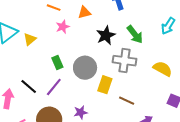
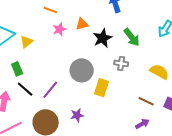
orange triangle: (84, 12) -> (82, 24), moved
gray cross: (124, 61) -> (121, 63), size x0.6
green rectangle: (57, 62) -> (17, 69), moved
brown line: (127, 101) -> (146, 101), moved

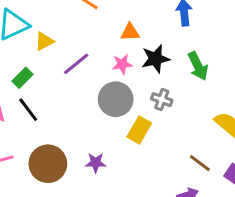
pink star: (59, 29) -> (122, 64), moved
gray cross: (121, 63) -> (162, 100), moved
green rectangle: (17, 69) -> (23, 78), turned 56
purple line: (50, 90) -> (76, 64), moved

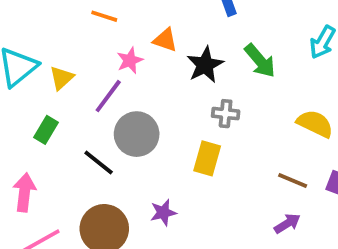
orange triangle: (130, 32) -> (165, 40), turned 36
pink star: (122, 64) -> (130, 60), moved
gray circle: (116, 99) -> (137, 134), moved
black line: (28, 110) -> (99, 163), moved

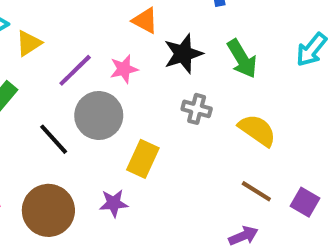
pink star: (130, 60) -> (124, 69), moved
yellow semicircle: (315, 124) -> (257, 130), moved
yellow rectangle: (207, 158) -> (143, 159), moved

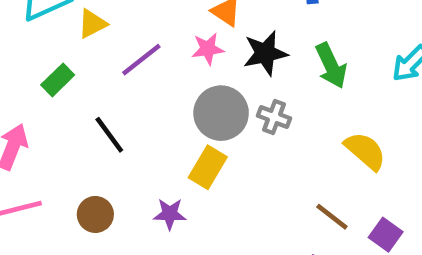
pink star: (124, 69) -> (208, 49), moved
gray circle: (99, 115) -> (221, 113), moved
yellow semicircle: (257, 130) -> (365, 151), moved
brown circle: (48, 210) -> (95, 214), size x0.6

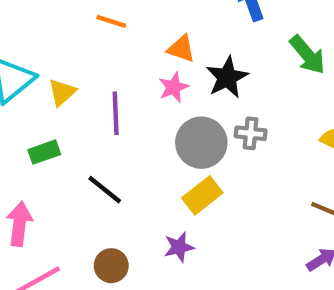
purple line: (141, 60) -> (116, 113), turned -39
green arrow: (331, 66) -> (307, 55), moved
green rectangle: (58, 80) -> (44, 152), turned 40
yellow rectangle: (208, 167) -> (202, 195), turned 36

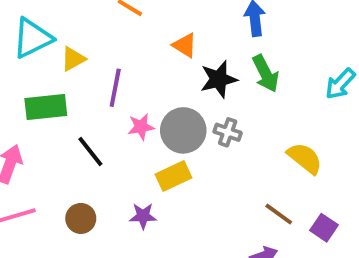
green arrow: (307, 55) -> (266, 74), moved
pink star: (174, 87) -> (141, 127), moved
green rectangle: (44, 152) -> (46, 107), size x1.5

